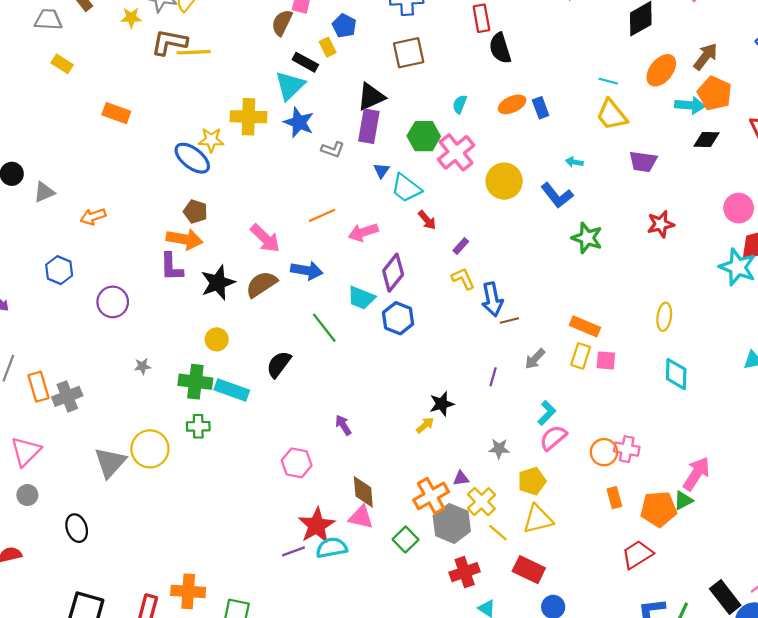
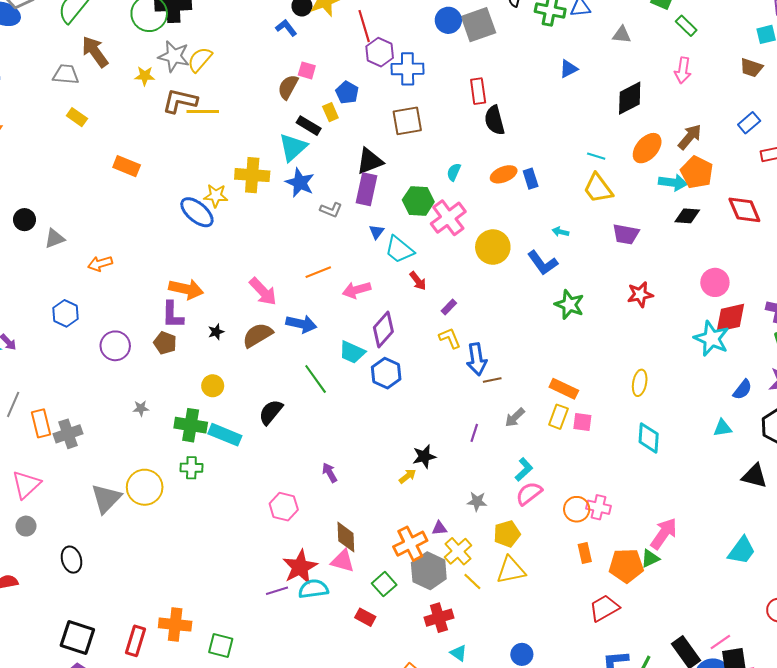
brown pentagon: (195, 211) -> (165, 343), moved
black star: (218, 283) -> (216, 332), size x0.5
red rectangle: (529, 570) -> (365, 617), moved, size x0.7

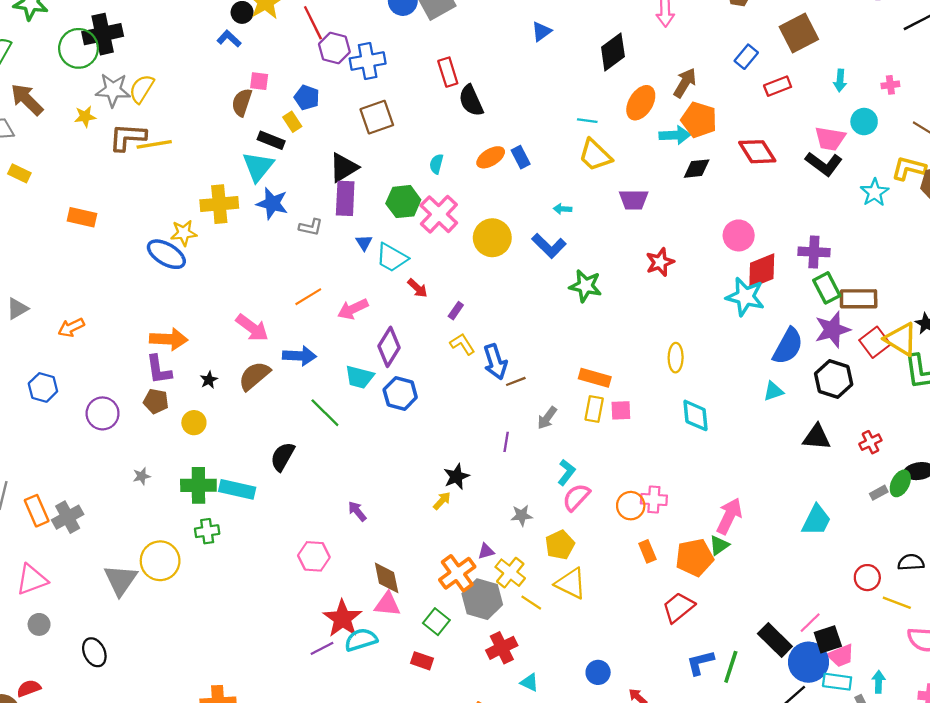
yellow circle: (213, 386) -> (194, 423), moved
blue semicircle: (742, 390) -> (788, 346), size x1.6
pink triangle: (26, 485) -> (32, 579), turned 32
yellow triangle: (511, 570) -> (571, 583), turned 48

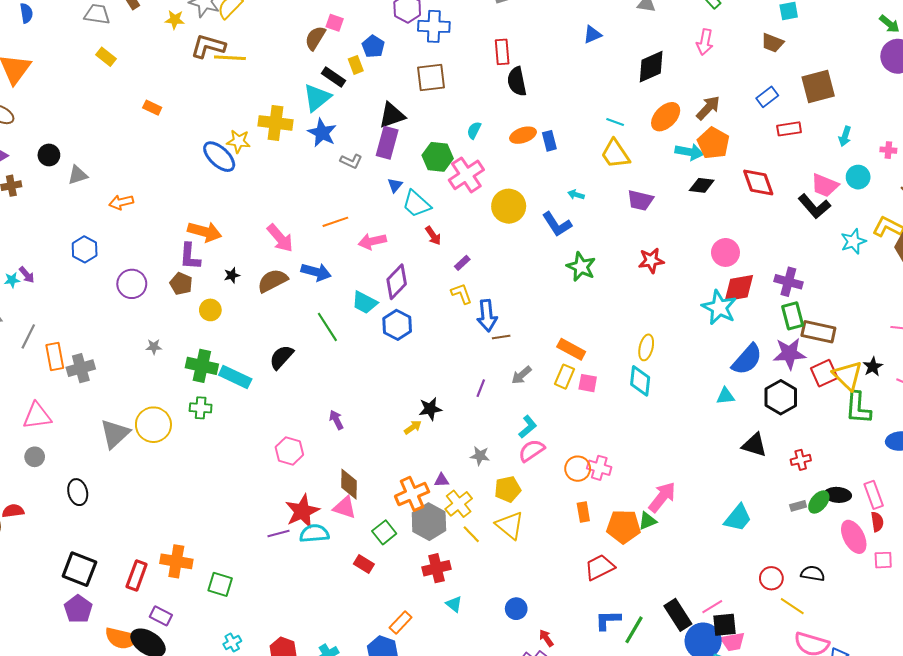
orange rectangle: (82, 217) -> (152, 108), size x0.7
cyan diamond: (695, 415) -> (640, 381), moved

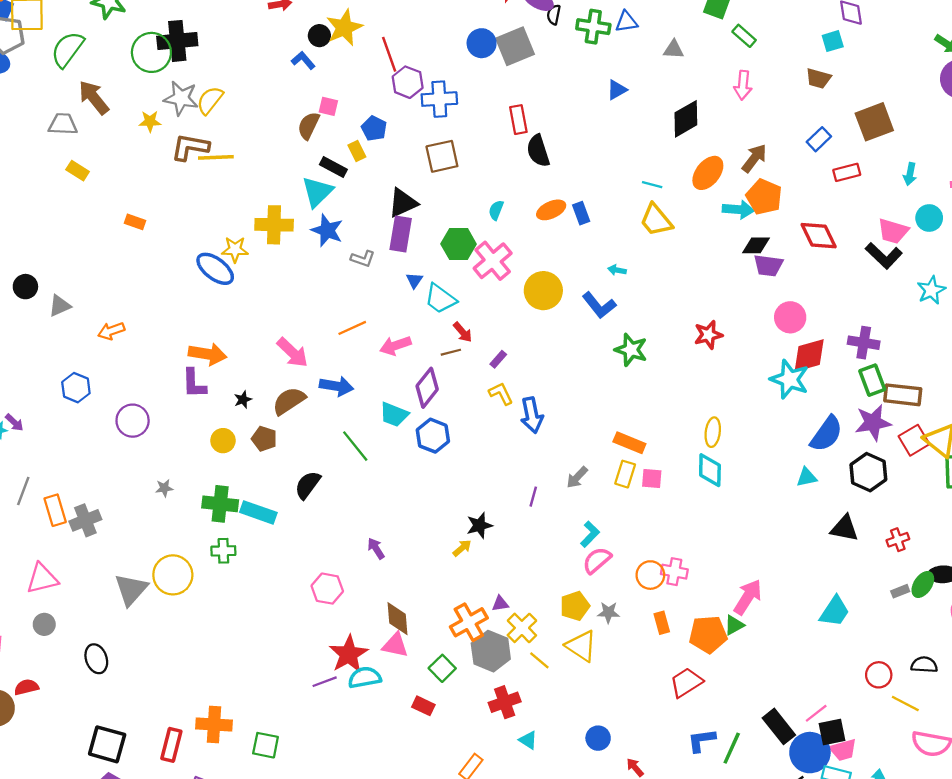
purple trapezoid: (640, 200) -> (768, 265), moved
brown pentagon: (181, 284) -> (264, 439), moved
brown line: (501, 337) -> (451, 352), moved
gray star: (480, 456) -> (608, 613), moved

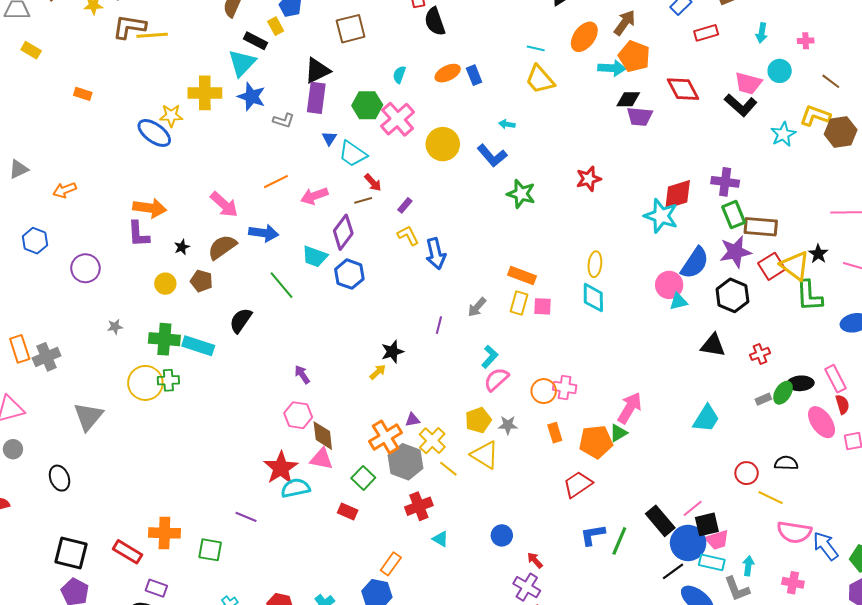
pink circle: (790, 317) -> (669, 285), moved
yellow circle: (173, 575) -> (145, 383), moved
pink hexagon: (327, 589) -> (298, 415), moved
purple line: (325, 682) -> (246, 517), moved, turned 45
red rectangle: (171, 745) -> (127, 552), turned -72

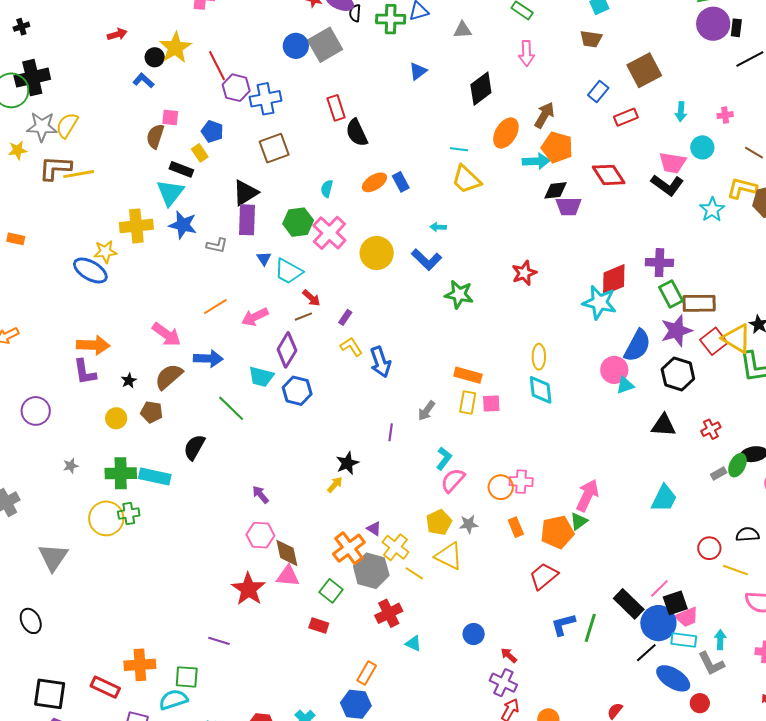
purple triangle: (413, 420) -> (374, 529), turned 49
cyan semicircle: (295, 488) -> (173, 700), moved

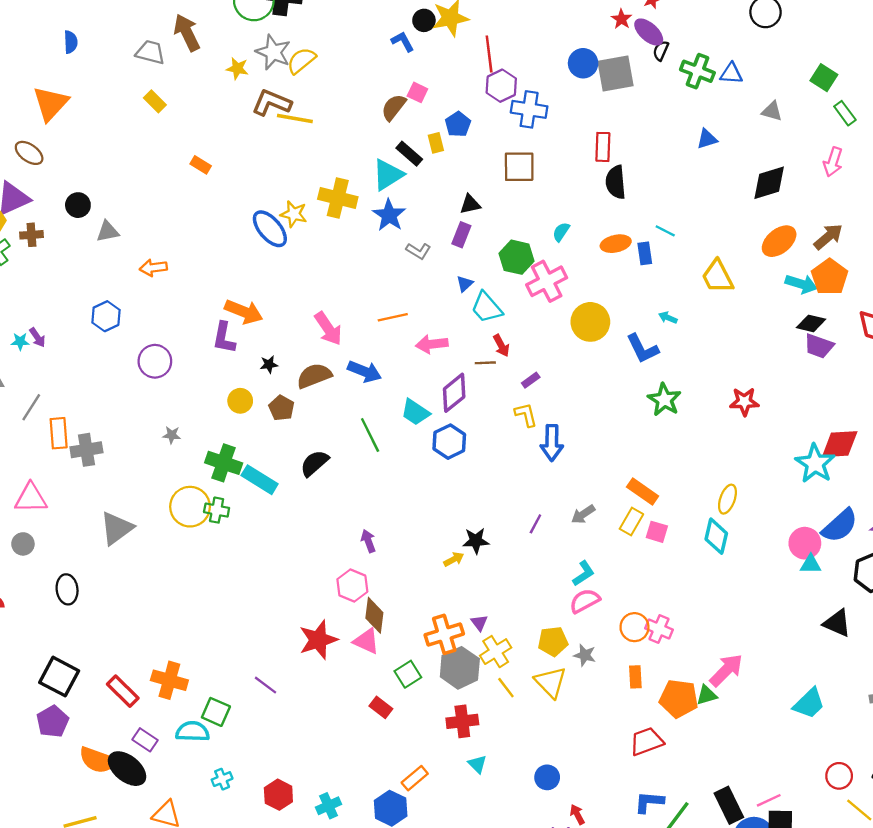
cyan line: (459, 149) -> (665, 231), moved
black triangle: (245, 193) -> (470, 204), size x0.7
purple rectangle: (247, 220) -> (461, 235), size x0.7

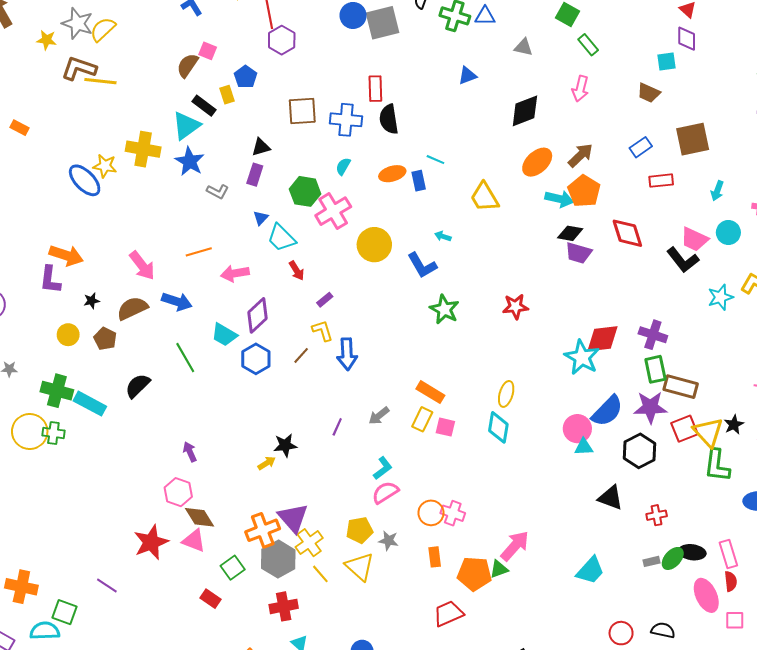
blue cross: (529, 109) -> (346, 120), moved
brown line: (485, 363) -> (301, 355), moved, turned -42
brown diamond: (374, 615) -> (199, 517), turned -36
purple triangle: (479, 623) -> (293, 518), size x2.0

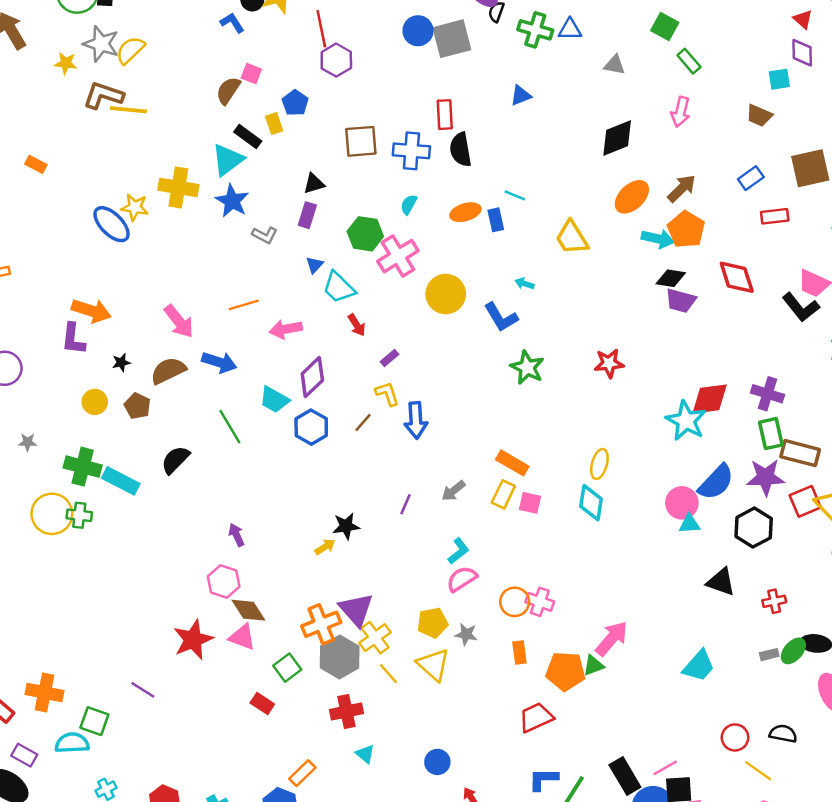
blue triangle: (467, 76) -> (521, 95), moved

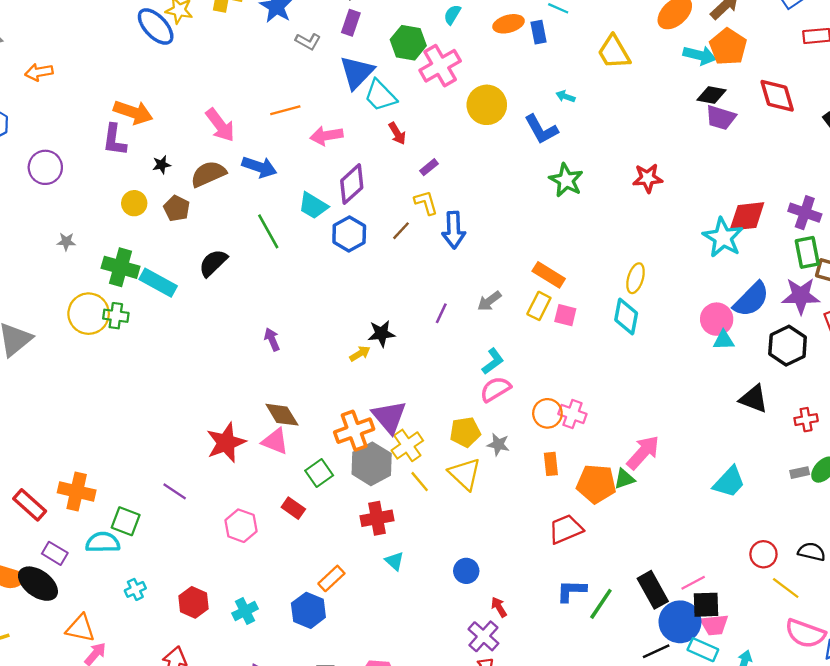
blue triangle: (315, 265) -> (357, 72), size x2.0
pink hexagon: (224, 582) -> (241, 526), moved

